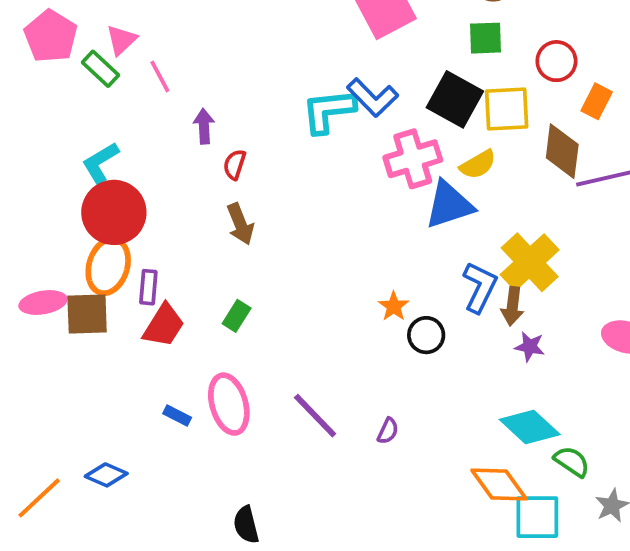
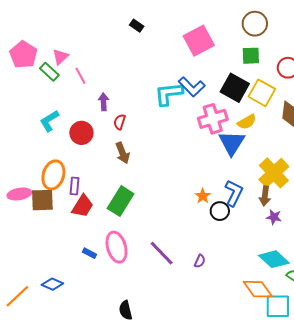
yellow square: (507, 109) -> (262, 93), turned 32
blue triangle: (449, 205) -> (232, 143), turned -40
red circle: (114, 212) -> (81, 133), moved, size x0.7
blue L-shape: (480, 287) -> (234, 193), moved
green rectangle: (237, 316) -> (121, 201), size x1.8

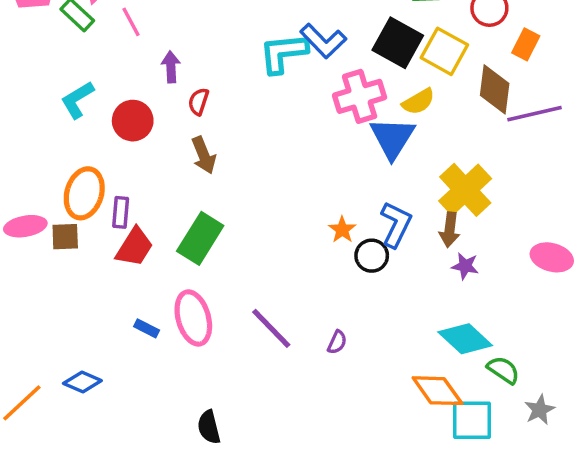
brown square: (42, 200) -> (65, 237), size x0.7

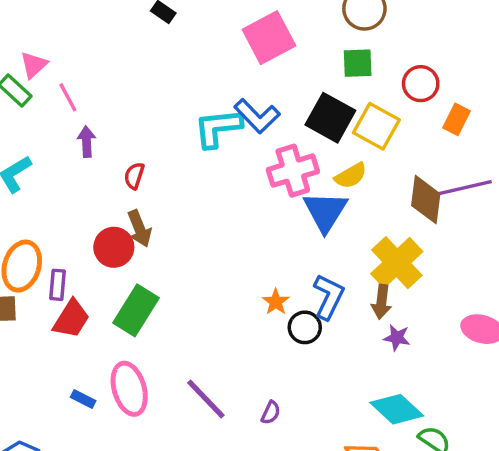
purple arrow: (171, 67) -> (87, 142), moved
brown diamond: (495, 89) -> (426, 200), moved
red circle: (133, 121) -> (114, 247), moved

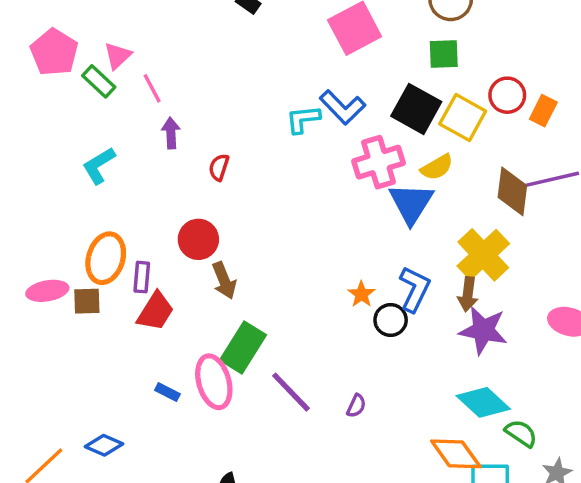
red circle: (421, 84) -> (507, 95), moved
cyan L-shape: (218, 128) -> (303, 119), size x0.7
brown arrow: (139, 229) -> (224, 281), moved
green rectangle: (136, 310) -> (243, 347), moved
purple star: (397, 338) -> (483, 330), size x1.8

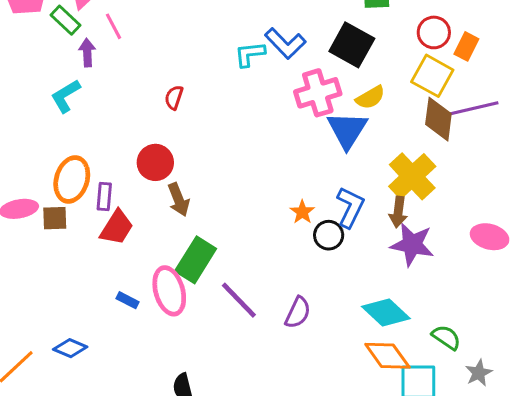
yellow square: (463, 117) -> (432, 76), moved
purple arrow: (171, 133) -> (87, 53), moved
cyan diamond: (483, 402) -> (386, 313), moved
purple semicircle: (356, 406) -> (298, 313), size x1.5

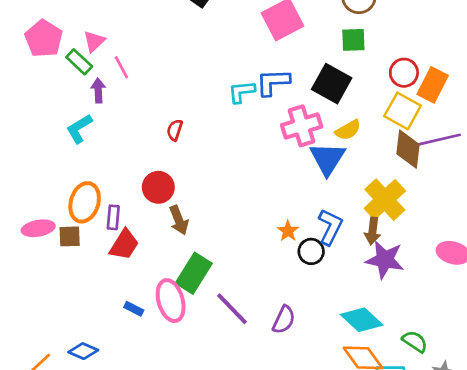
blue L-shape: (285, 43) -> (273, 82), turned 132
orange rectangle: (466, 46) -> (433, 85), size x1.4

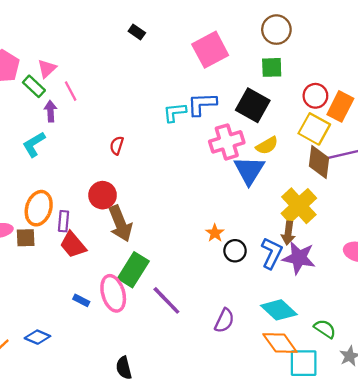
brown arrow: (179, 220) -> (120, 224), size x1.4
blue L-shape: (330, 227) -> (272, 253), moved
red trapezoid: (124, 245) -> (73, 245), turned 108
purple semicircle: (284, 320) -> (224, 321), moved

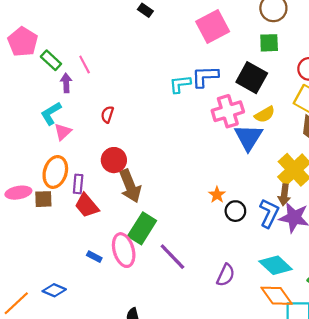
pink triangle: (47, 69) -> (63, 132), moved
red semicircle: (117, 145) -> (107, 114), moved

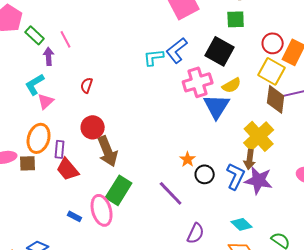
blue L-shape: (205, 76) -> (177, 50), turned -36
purple line: (172, 257) -> (171, 193), moved
cyan diamond: (276, 265) -> (242, 224), size x0.7

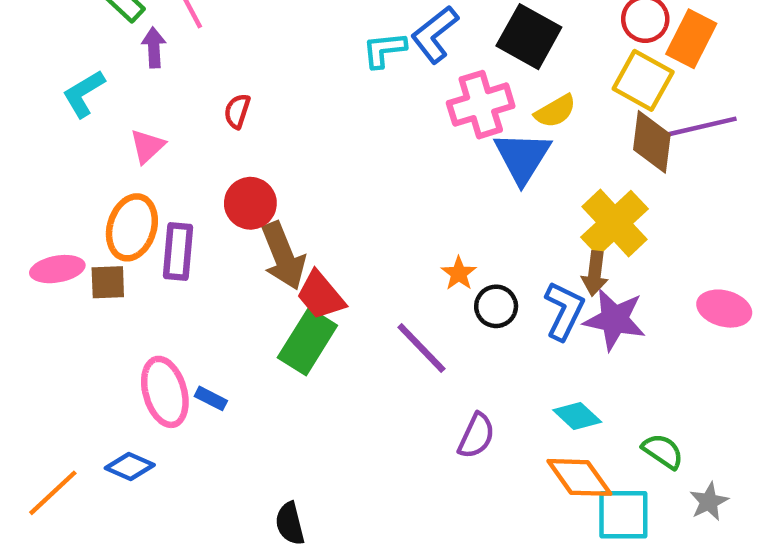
cyan L-shape: (35, 84) -> (84, 94), moved
purple rectangle: (60, 149) -> (178, 252), size x1.4
red trapezoid: (68, 169) -> (321, 295), moved
pink ellipse: (102, 210) -> (165, 392), moved

